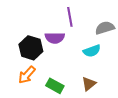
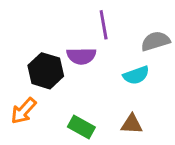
orange arrow: (27, 75) -> (24, 111), moved
brown triangle: (89, 84) -> (132, 124), turned 42

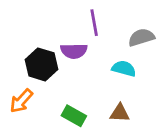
cyan semicircle: (136, 75) -> (124, 68), turned -145

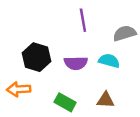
purple semicircle: (74, 51) -> (76, 63), moved
orange arrow: (21, 101) -> (19, 89), turned 45

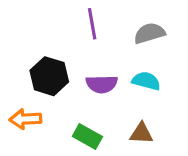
purple line: (83, 20) -> (92, 24), moved
gray semicircle: (125, 33) -> (149, 33), moved

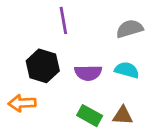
purple line: (92, 24) -> (63, 20), moved
green rectangle: (87, 137) -> (90, 116), moved

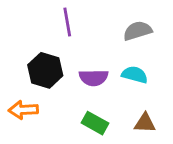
brown triangle: (123, 116) -> (145, 123), moved

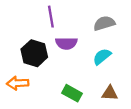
cyan semicircle: (135, 75) -> (102, 57), turned -54
purple semicircle: (94, 78) -> (66, 43), moved

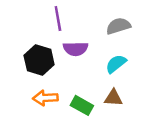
orange arrow: (18, 83) -> (45, 98), moved
brown triangle: (110, 93) -> (113, 98), moved

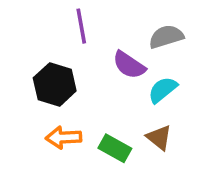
purple semicircle: (76, 49) -> (129, 65), moved, turned 35
brown triangle: (113, 98) -> (159, 138), turned 36

